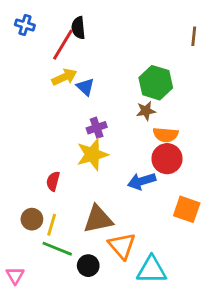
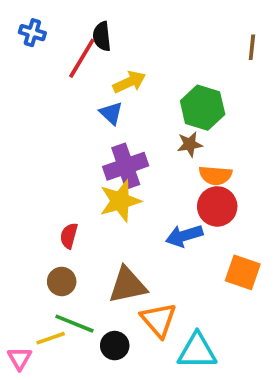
yellow arrow: (64, 77) -> (129, 82), moved
purple cross: (97, 128) -> (126, 166), size x1.6
brown circle: (32, 219) -> (62, 281), moved
yellow line: (52, 225) -> (51, 338), moved, turned 55

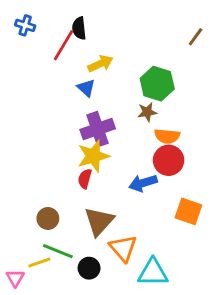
brown line: (252, 47) -> (196, 37), turned 30
red semicircle: (69, 236) -> (85, 179), moved
brown triangle: (128, 285) -> (99, 221), turned -36

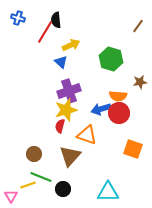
brown star: (147, 112) -> (140, 82), moved
blue arrow: (143, 183) -> (101, 109), moved
orange triangle: (123, 248) -> (87, 135), moved, turned -30

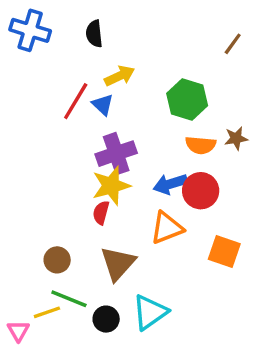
blue cross: (18, 18) -> (30, 30), size x1.6
red line: (45, 32) -> (76, 101), moved
orange semicircle: (118, 96) -> (201, 145), moved
orange triangle: (87, 135) -> (167, 228), moved, turned -40
cyan triangle: (108, 192) -> (150, 312), moved, turned -35

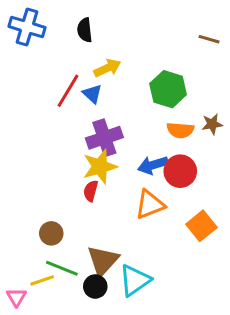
brown line: (233, 44) -> (209, 39), turned 70
orange square: (224, 251) -> (201, 226), turned 32
brown triangle: (118, 263) -> (103, 261), moved

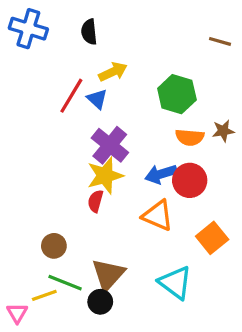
purple cross: (104, 138) -> (110, 145), turned -32
orange triangle: (150, 205) -> (158, 216), turned 44
cyan triangle: (135, 280) -> (175, 283), moved, turned -48

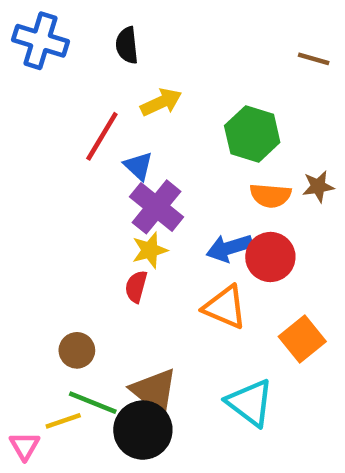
blue triangle: (97, 99) -> (138, 166), moved
yellow star: (105, 176) -> (150, 250), size x0.7
brown triangle: (108, 275) -> (154, 391), turned -33
black circle: (100, 302) -> (143, 430), size x1.6

